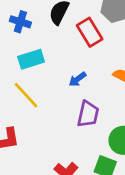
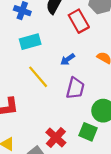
yellow line: (26, 95) -> (38, 77), moved

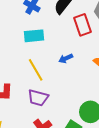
purple trapezoid: (75, 88) -> (38, 98), moved, turned 80

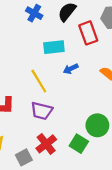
cyan rectangle: (34, 36) -> (54, 47), moved

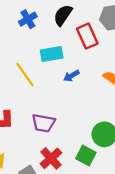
blue cross: (34, 13) -> (28, 19), turned 35
yellow line: (39, 81) -> (25, 75), moved

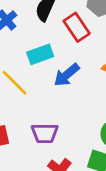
blue arrow: (71, 76) -> (67, 75), size x1.5

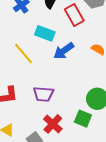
cyan rectangle: (40, 54) -> (45, 33), turned 36

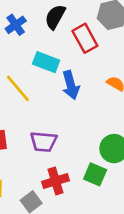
blue arrow: (64, 51) -> (71, 85), turned -70
red cross: (53, 124) -> (56, 181), turned 30

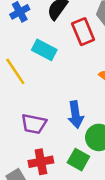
blue arrow: (71, 85) -> (76, 115), moved

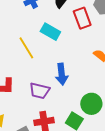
blue arrow: (76, 115) -> (62, 74), moved

